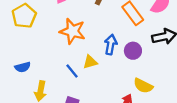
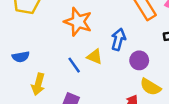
purple circle: (133, 51) -> (139, 60), moved
yellow triangle: (90, 62) -> (95, 57), turned 35

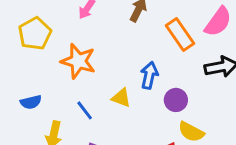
orange star: (78, 22) -> (78, 61), moved
blue line: (74, 65) -> (85, 110), moved

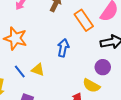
yellow triangle: (121, 98) -> (38, 70), moved
purple circle: (176, 100) -> (103, 67), moved

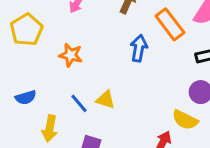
orange star: (15, 38) -> (71, 55), size x0.7
blue arrow: (63, 48) -> (139, 48), moved

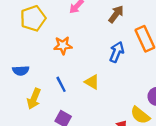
orange star: (71, 55) -> (63, 45), turned -30
yellow triangle: (106, 100) -> (92, 82), moved

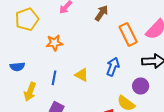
blue arrow: (117, 52) -> (113, 67), moved
blue line: (61, 84) -> (54, 78), turned 40

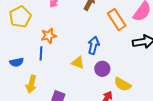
blue arrow: (113, 67) -> (94, 45), moved
blue line: (54, 78) -> (41, 53), moved
purple circle: (141, 86) -> (102, 69), moved

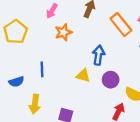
orange star: (49, 36) -> (63, 32), moved

